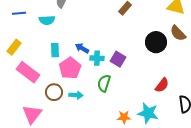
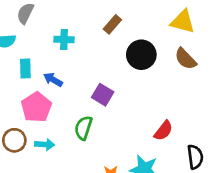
black circle: (156, 42) -> (141, 55), moved
cyan rectangle: (55, 50) -> (25, 69), moved
cyan cross: (97, 58) -> (64, 40), moved

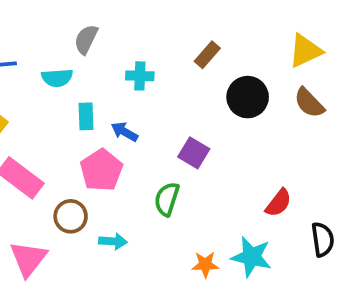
yellow triangle: (183, 22) -> (305, 51), turned -40
cyan arrow: (45, 144) -> (113, 241), moved

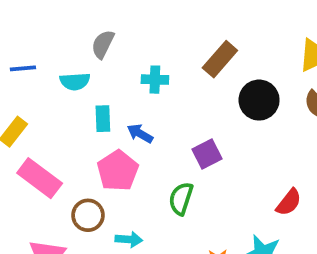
brown rectangle: (207, 55) -> (220, 59), size x1.4
purple square: (194, 153) -> (207, 154), turned 32

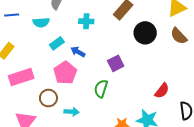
cyan rectangle: (103, 119) -> (57, 43), turned 56
pink rectangle: (40, 178) -> (21, 77), turned -55

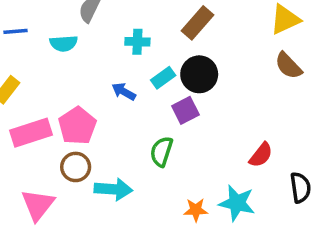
black circle: (145, 33) -> (199, 74), moved
cyan rectangle: (57, 43) -> (163, 78), moved
pink pentagon: (65, 73) -> (77, 126), moved
cyan arrow: (72, 112) -> (113, 189), size x1.5

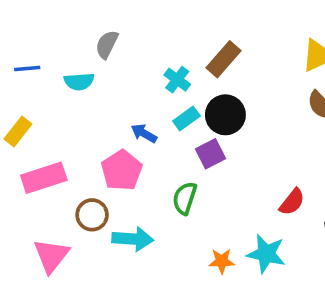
cyan cross: (137, 42) -> (177, 80), moved, turned 35
pink pentagon: (77, 126) -> (122, 170), moved

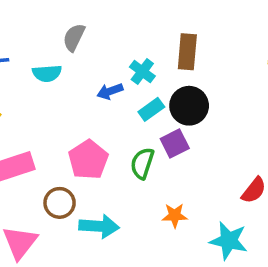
brown rectangle: (224, 59) -> (187, 52), turned -36
blue arrow: (144, 133) -> (110, 91), moved, turned -50
green semicircle: (185, 198) -> (142, 163), moved
orange star: (222, 261) -> (175, 215), moved

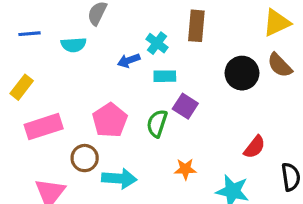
black circle: (189, 106) -> (242, 73), moved
cyan rectangle: (151, 109) -> (165, 76), turned 35
purple square: (175, 144) -> (185, 106), turned -30

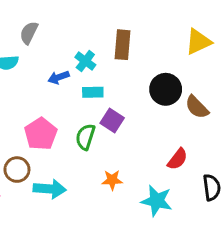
brown semicircle: (280, 65) -> (197, 107), moved

